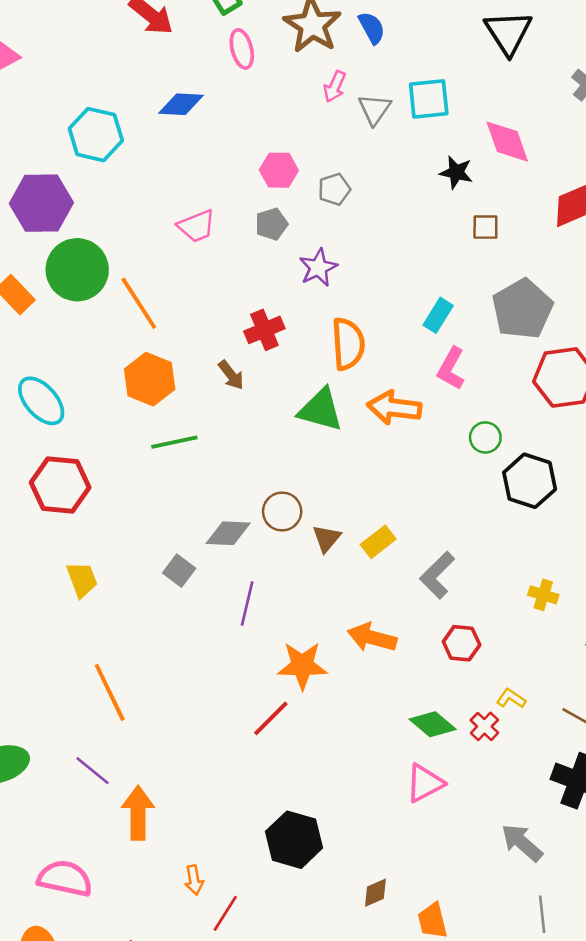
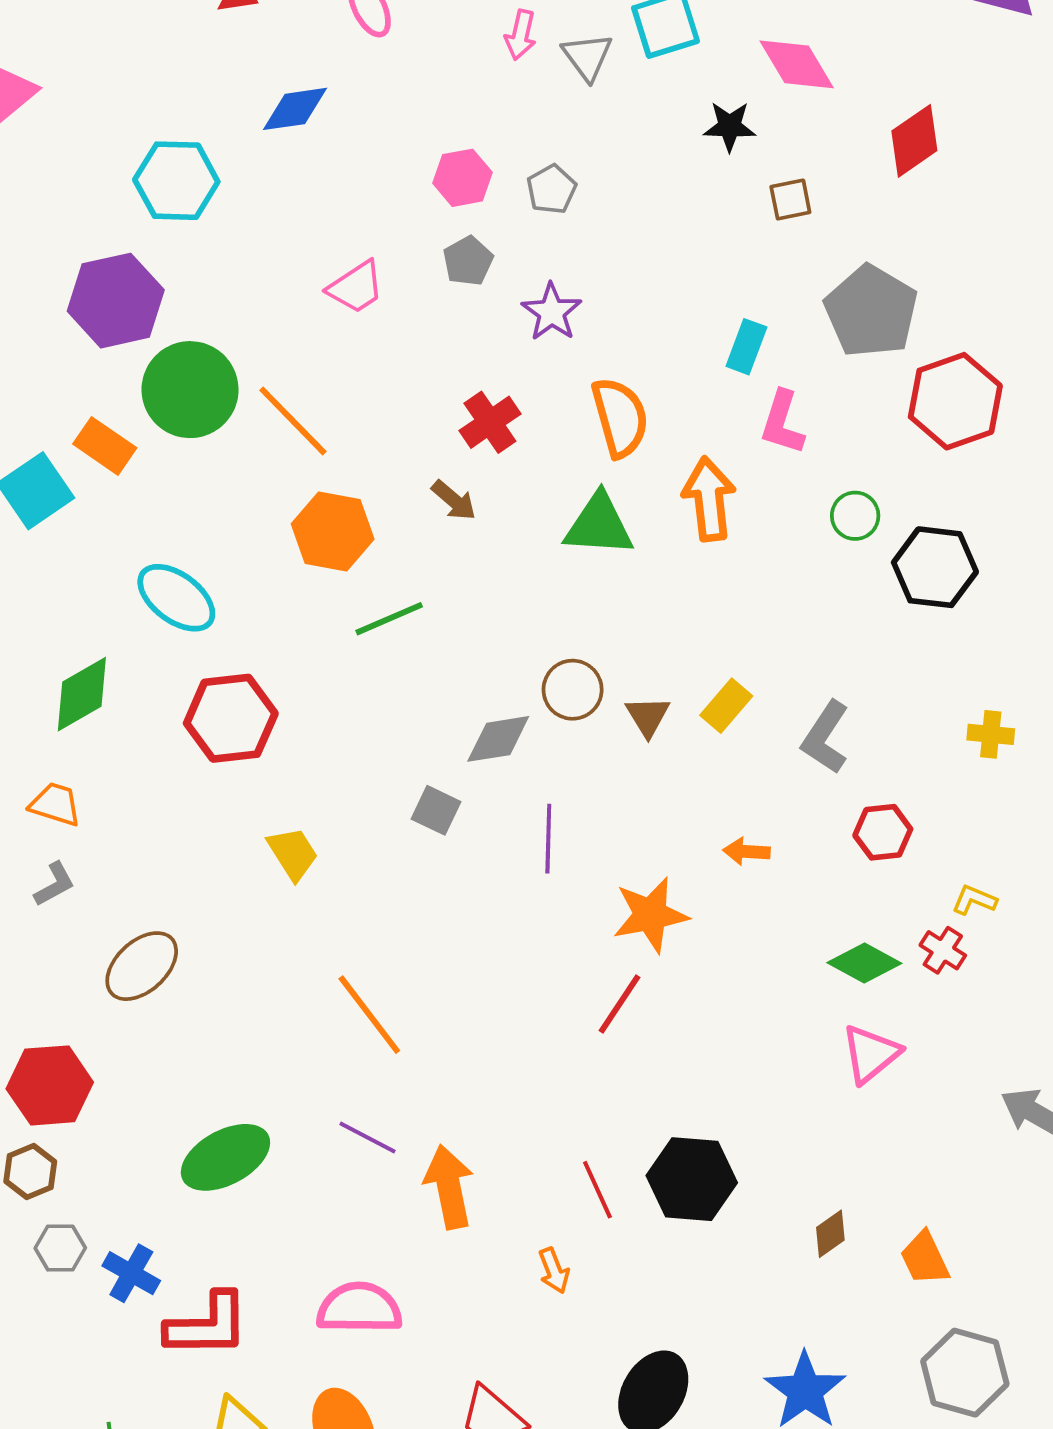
orange arrow: (394, 408) -> (709, 499), turned 88
orange arrow: (372, 638) -> (747, 851), size x0.6
red line: (225, 913) -> (597, 1190), moved, turned -45

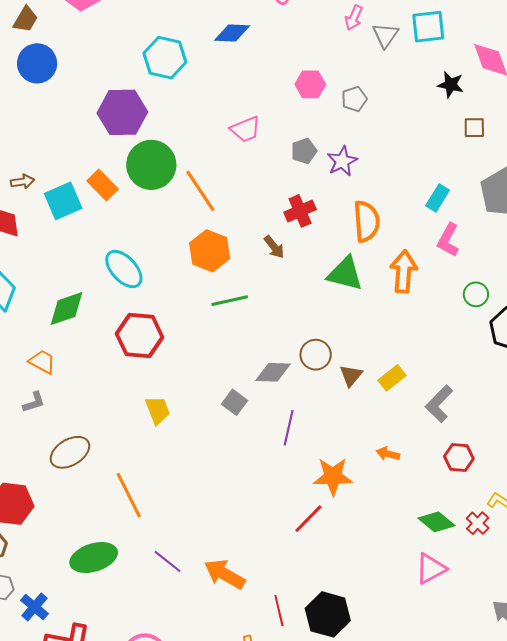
gray pentagon: (468, 261) -> (304, 151), moved
orange line: (369, 1015) -> (129, 495), moved
orange arrow: (449, 1187) -> (225, 574), moved, turned -60

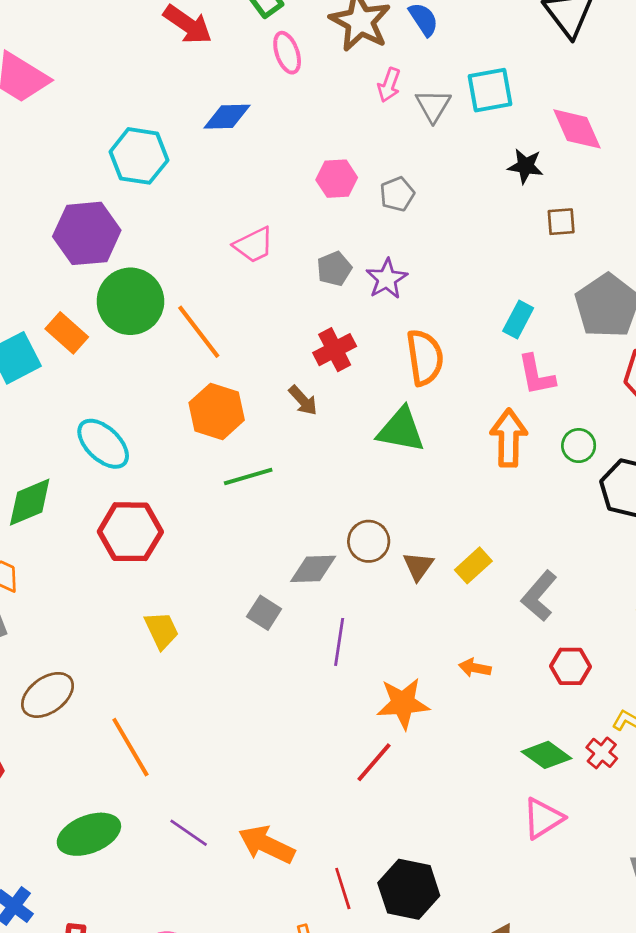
pink L-shape: (448, 240) -> (536, 375), turned -36
orange arrow: (404, 271) -> (509, 438), moved

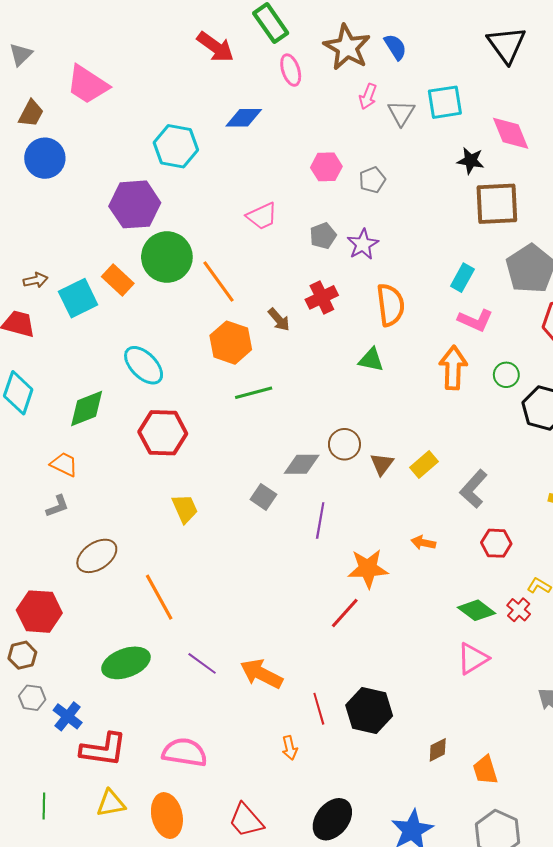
brown square: (561, 222) -> (497, 204), size x2.0
pink L-shape: (536, 375) -> (475, 320), turned -56
brown arrow: (303, 400) -> (279, 320), moved
green triangle: (401, 430) -> (371, 360), size x0.7

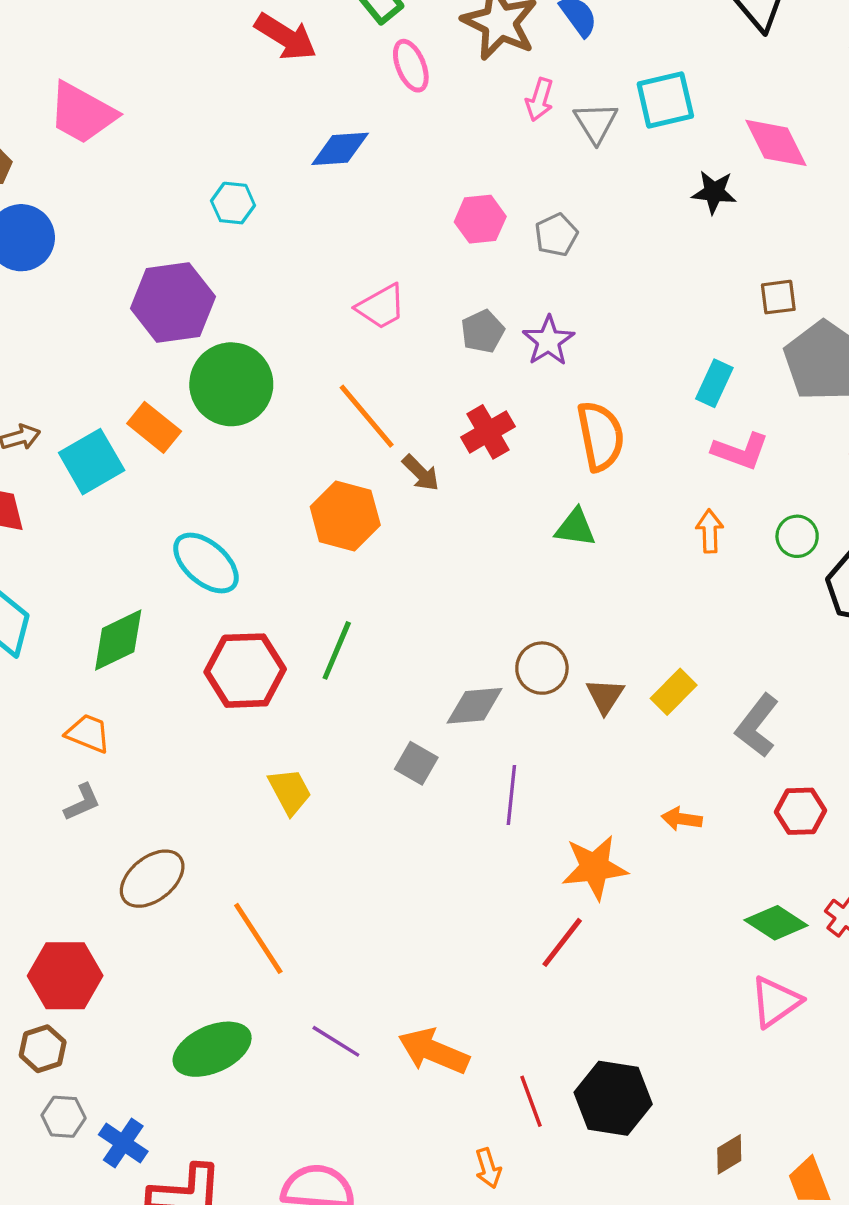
cyan hexagon: (176, 146) -> (233, 203), size x0.6
brown square: (497, 204) -> (778, 297), moved, size x0.5
orange line: (219, 281) -> (367, 416), moved
orange arrow: (453, 368) -> (710, 531), size x0.6
green line: (254, 393) -> (337, 650), moved, turned -48

